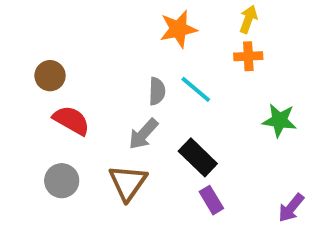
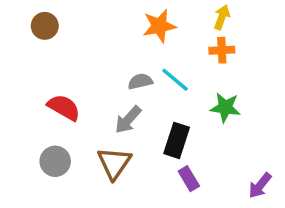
brown circle: (50, 76) -> (45, 26), moved
gray semicircle: (157, 91) -> (140, 81), turned -105
green star: (279, 120) -> (225, 107), moved
black rectangle: (198, 157) -> (177, 140), turned 64

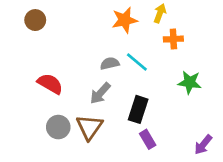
yellow arrow: (222, 17) -> (160, 13), moved
green star: (225, 107) -> (190, 82), moved
gray circle: (55, 161) -> (58, 127), moved

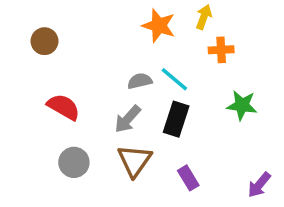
brown circle: (35, 20) -> (44, 41), moved
orange star: (125, 20) -> (159, 26), turned 30
black rectangle: (138, 109) -> (176, 119), moved
brown triangle: (89, 127) -> (135, 161), moved

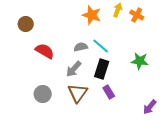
orange cross: (221, 50) -> (137, 15), moved, turned 32
red semicircle: (64, 107) -> (45, 51), moved
purple rectangle: (188, 178) -> (109, 92), moved

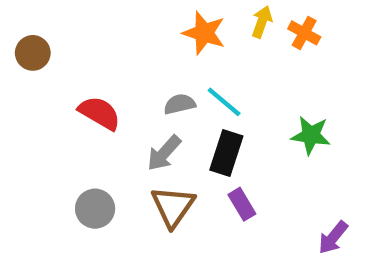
brown circle: (26, 24) -> (33, 53), moved

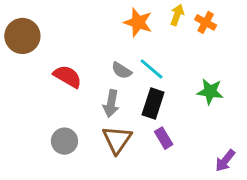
brown circle: (33, 53) -> (22, 36), size x1.5
gray semicircle: (180, 104) -> (122, 70), turned -135
gray arrow: (164, 153) -> (111, 104), turned -32

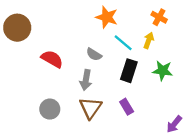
yellow arrow: (177, 15) -> (149, 40), moved
cyan line: (152, 69) -> (123, 43), moved
black rectangle: (153, 104) -> (129, 71), moved

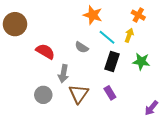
gray arrow: (86, 80) -> (63, 74), moved

